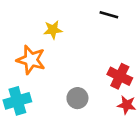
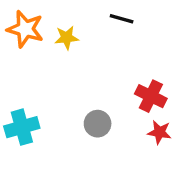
black line: (109, 15) -> (122, 19), moved
orange star: (31, 60) -> (25, 29), moved

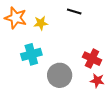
gray circle: (98, 124) -> (60, 75), size x1.5
cyan cross: (22, 127) -> (31, 54), moved

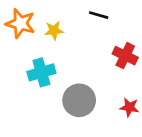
red cross: (92, 59) -> (125, 56), moved

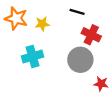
red cross: (125, 56) -> (91, 35), moved
gray circle: (79, 100) -> (80, 60), moved

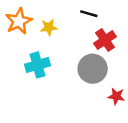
orange star: (16, 18) -> (19, 21), turned 30
red cross: (91, 35) -> (105, 40), turned 30

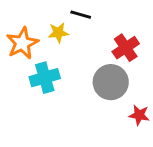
black line: (89, 14) -> (81, 15), moved
orange star: (19, 21) -> (22, 43), moved

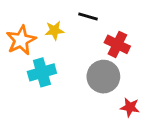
black line: (81, 15) -> (88, 16), moved
red cross: (126, 48) -> (117, 44), turned -30

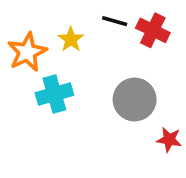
yellow star: (54, 30) -> (71, 39), turned -30
red cross: (117, 44) -> (153, 30), moved

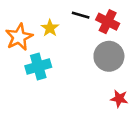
gray circle: (135, 99) -> (109, 56), moved

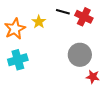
gray circle: (109, 56) -> (80, 55), moved
cyan cross: (38, 67) -> (18, 60), moved

